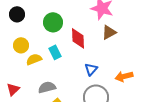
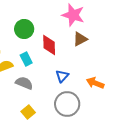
orange arrow: (124, 76) -> (95, 83), turned 36
gray semicircle: (47, 87) -> (24, 83), moved, turned 36

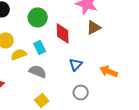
gray circle: (67, 104) -> (81, 92), size x0.6

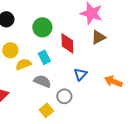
gray circle: (81, 92) -> (64, 96), moved

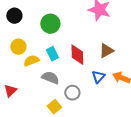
brown triangle: (98, 37) -> (106, 51), moved
red diamond: (67, 43) -> (77, 55), moved
blue triangle: (80, 74) -> (98, 77), moved

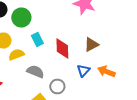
green circle: (50, 24) -> (21, 18), moved
cyan rectangle: (52, 54) -> (37, 40), moved

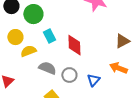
brown triangle: (91, 44) -> (122, 41), moved
blue triangle: (83, 70) -> (93, 80), moved
gray circle: (57, 86) -> (69, 75), moved

